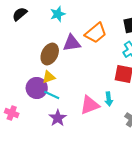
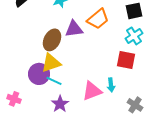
yellow triangle: (49, 77) -> (51, 63), size x1.5

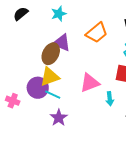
purple triangle: (74, 29) -> (62, 43), moved, turned 30
pink triangle: (92, 91) -> (90, 83), moved
pink cross: (14, 99) -> (13, 101), moved

